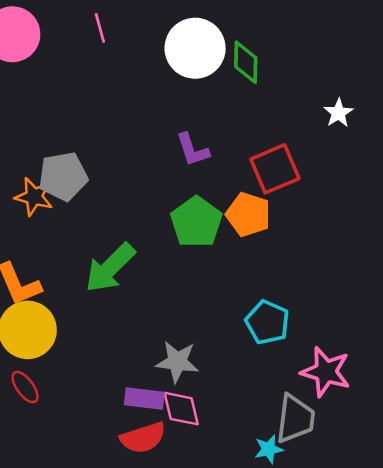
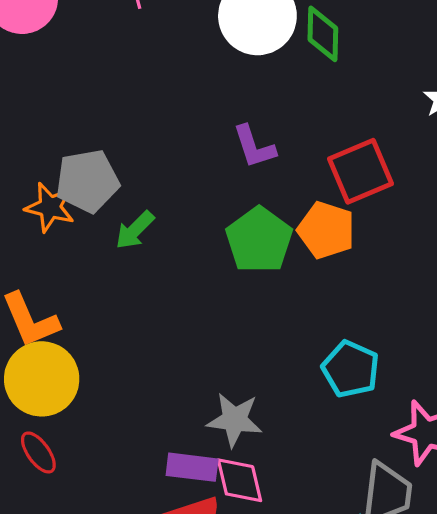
green arrow: (110, 268) -> (135, 230), moved, size x0.6

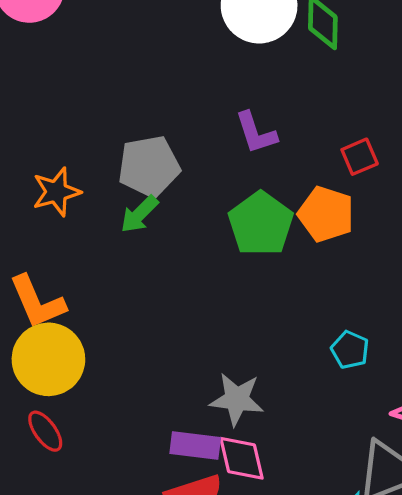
red square: (360, 171) -> (360, 157), size x0.6
gray pentagon: (87, 181) -> (149, 166), moved
orange star: (50, 207) -> (56, 192), turned -30
cyan pentagon: (351, 369) -> (350, 350), size x0.7

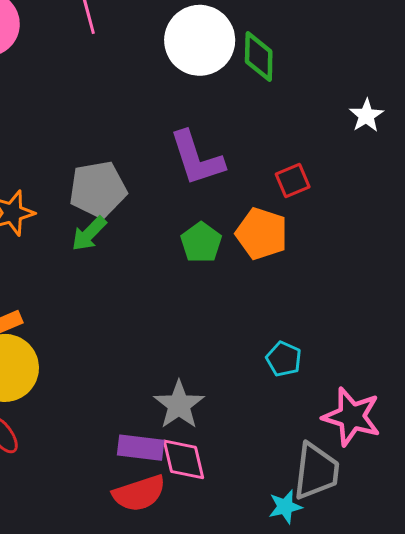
purple L-shape: (256, 133) -> (197, 158), size x1.4
green pentagon: (261, 224) -> (201, 242), size x0.7
gray star: (237, 399) -> (179, 405), turned 30

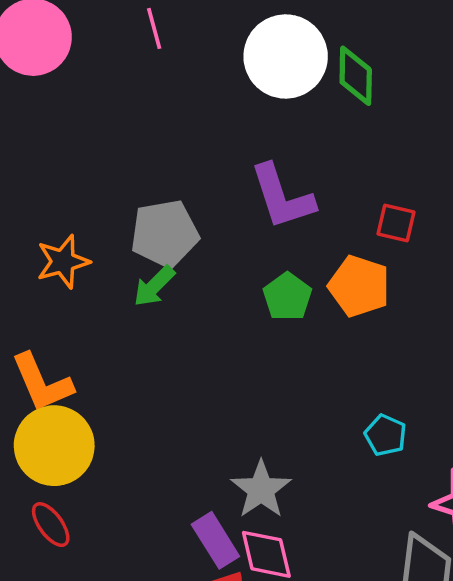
red square: (293, 181) -> (396, 223), turned 36
purple rectangle: (141, 448) -> (215, 540), turned 51

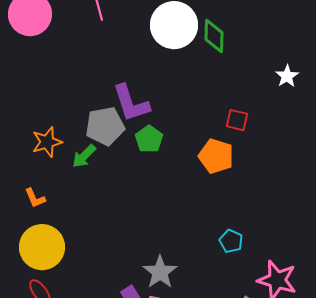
purple L-shape: (282, 197) -> (131, 103), moved
green arrow: (154, 286) -> (84, 156), moved
green pentagon: (287, 297) -> (149, 139), moved
orange L-shape: (42, 383) -> (35, 198), moved, size x0.6

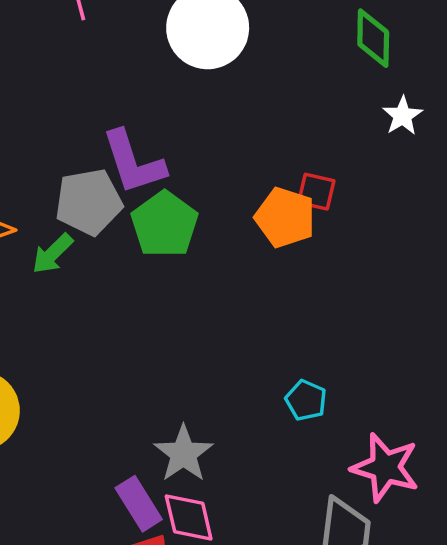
green diamond: (214, 36) -> (373, 38), moved
green pentagon: (149, 139) -> (165, 224), size x1.4
orange pentagon: (216, 156) -> (285, 217), moved

